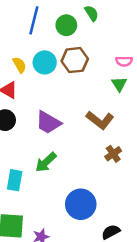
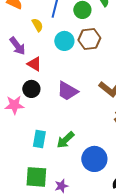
yellow semicircle: (19, 65) -> (37, 25), moved
green arrow: (46, 162) -> (65, 140), moved

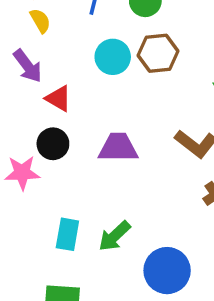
yellow semicircle: (37, 25) -> (40, 21), moved
purple trapezoid: (67, 91) -> (118, 147), turned 150

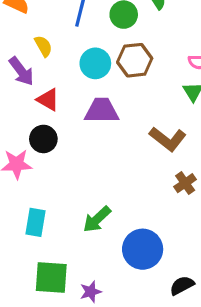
yellow semicircle: (40, 21) -> (43, 46), moved
purple trapezoid: (118, 147) -> (102, 111), moved
cyan rectangle: (67, 234) -> (36, 222), moved

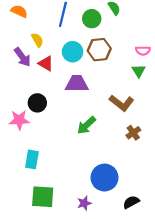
red triangle: (48, 100) -> (46, 63), moved
green arrow: (97, 219) -> (86, 125), moved
purple star: (91, 292) -> (84, 203), moved

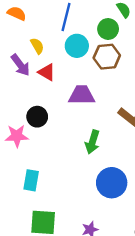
green circle: (92, 19) -> (108, 29), moved
cyan circle: (73, 52) -> (77, 46), moved
green arrow: (86, 125) -> (92, 142), turned -30
blue circle: (105, 178) -> (112, 183), moved

